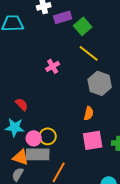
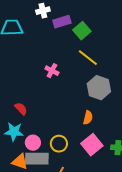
pink cross: (53, 66) -> (52, 71), turned -32
yellow circle: (48, 136) -> (59, 144), moved
pink square: (93, 140) -> (92, 145), turned -30

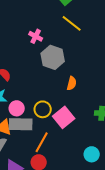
gray hexagon: (99, 88) -> (53, 57), moved
pink square: (92, 145) -> (64, 117), moved

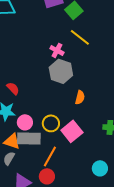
pink cross: (36, 36) -> (57, 50), moved

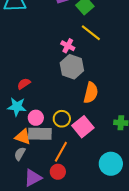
red semicircle: (13, 88) -> (24, 84), turned -80
orange semicircle: (80, 97) -> (91, 93), size x1.5
cyan circle: (100, 168) -> (111, 164), size x1.5

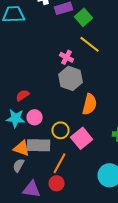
pink circle: (36, 118) -> (35, 117), moved
purple triangle: (33, 178) -> (32, 189), turned 36

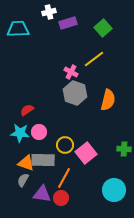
green square: (84, 17) -> (103, 28), moved
yellow line: (90, 44) -> (94, 59), turned -75
orange semicircle: (90, 104) -> (108, 100), moved
purple triangle: (32, 189) -> (42, 194), moved

